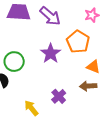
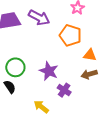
purple star: (51, 53) -> (49, 71), moved

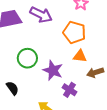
orange triangle: (90, 55) -> (80, 56), moved
green circle: (15, 67) -> (27, 58), moved

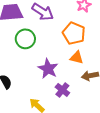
green circle: (27, 58) -> (25, 39), moved

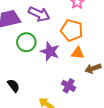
purple star: (48, 69) -> (50, 51), moved

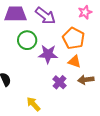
purple star: (50, 51) -> (48, 54), turned -30
purple cross: (69, 86) -> (59, 82), moved

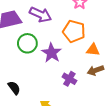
purple star: (48, 54) -> (52, 53), turned -30
orange triangle: (74, 62) -> (93, 50), moved

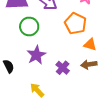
purple star: (52, 53) -> (36, 55), moved

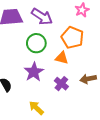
green circle: (29, 27) -> (36, 43), moved
orange triangle: (90, 44) -> (62, 58), moved

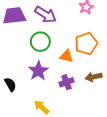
orange pentagon: (72, 38) -> (86, 44), moved, turned 30
purple cross: (61, 84) -> (67, 82), turned 32

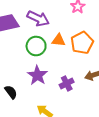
orange triangle: (66, 56) -> (59, 40), moved

